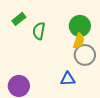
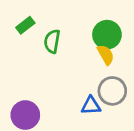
yellow semicircle: (79, 41) -> (106, 55), turned -49
gray circle: (85, 55) -> (112, 91), moved

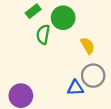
green rectangle: (25, 25) -> (33, 11), moved
green circle: (107, 35) -> (63, 18), moved

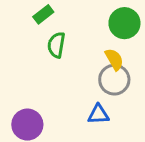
green circle: (63, 18) -> (124, 23), moved
gray circle: (93, 76) -> (114, 80), moved

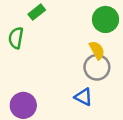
green semicircle: (56, 45) -> (16, 38), moved
blue triangle: (98, 114) -> (83, 97), turned 30

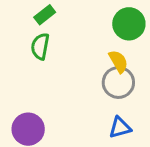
green semicircle: (16, 38) -> (40, 46), moved
blue triangle: (83, 97) -> (120, 128), moved, turned -42

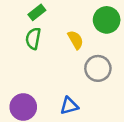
yellow semicircle: (118, 61) -> (75, 40), moved
blue triangle: (120, 128) -> (69, 106), moved

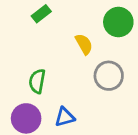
green semicircle: (33, 39) -> (37, 81), moved
blue triangle: (69, 106) -> (65, 117), moved

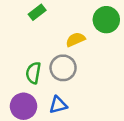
yellow semicircle: (84, 44) -> (75, 39), turned -84
gray circle: (109, 76) -> (63, 68), moved

